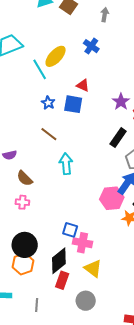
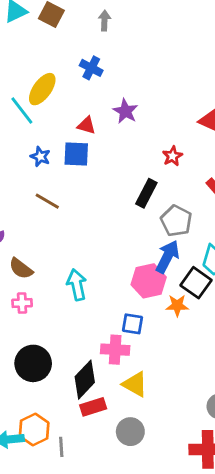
purple star: (121, 102) -> (125, 111), moved
cyan arrow: (66, 164) -> (77, 285), moved
blue square: (70, 230) -> (133, 324), moved
orange hexagon: (23, 264) -> (34, 430), moved
red rectangle: (62, 280) -> (93, 407), turned 60

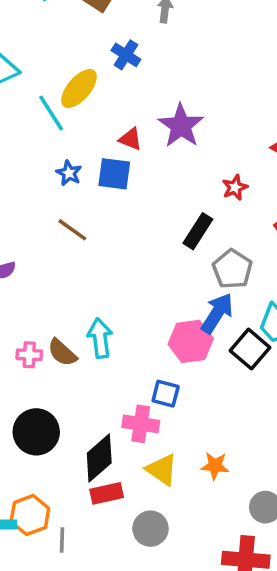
blue cross: (91, 68) -> (126, 55), moved
purple star: (125, 111) -> (181, 126), size x1.4
brown semicircle: (21, 269) -> (62, 353), moved
orange star: (177, 306) -> (215, 466), moved

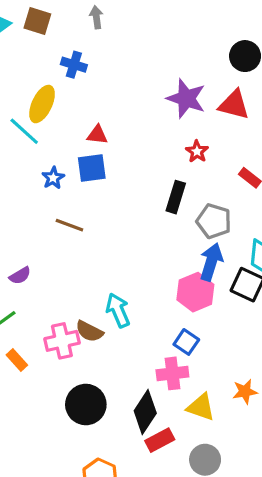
purple star: (181, 126) -> (186, 98), moved
blue star: (69, 173) -> (53, 178), turned 30
pink cross: (29, 355) -> (62, 341), size x1.5
blue square: (166, 394) -> (186, 342), turned 35

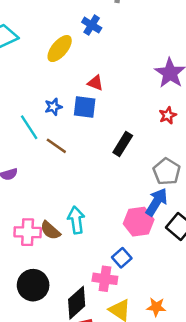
cyan line: (24, 131) -> (29, 127), moved
black rectangle: (176, 197) -> (123, 144), moved

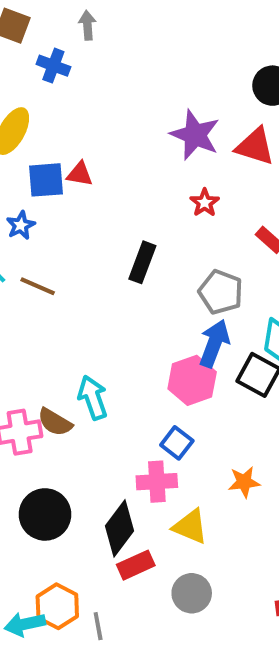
blue cross: (92, 25) -> (53, 66), moved
blue square: (85, 107) -> (46, 180), moved
orange star: (156, 307) -> (244, 482), moved

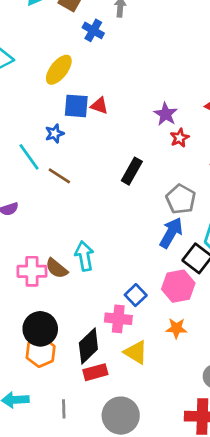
purple star: (195, 135) -> (166, 114), moved, size x0.7
pink hexagon: (192, 380) -> (178, 286), moved
gray circle: (192, 593) -> (121, 416), moved, size x1.4
orange hexagon: (57, 606) -> (41, 352), moved

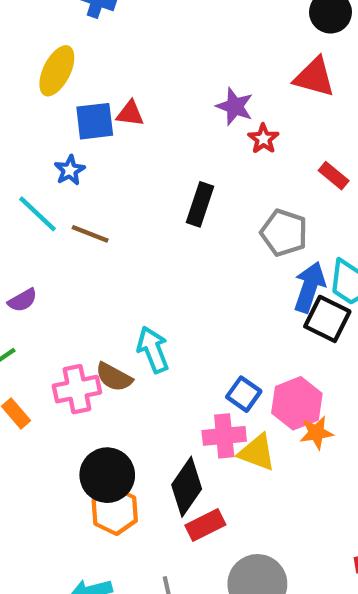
blue arrow: (171, 233) -> (310, 287), moved
pink hexagon: (178, 286) -> (297, 403), moved
yellow triangle: (136, 352) -> (257, 452), moved

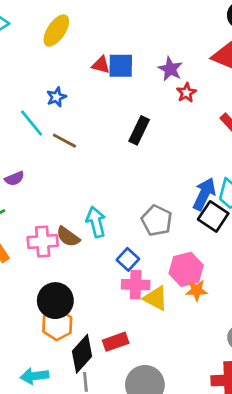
blue square: (95, 121) -> (121, 66), moved
gray pentagon: (284, 233) -> (157, 221), moved
blue square: (244, 394) -> (128, 259), moved
black diamond: (187, 487) -> (82, 354), moved

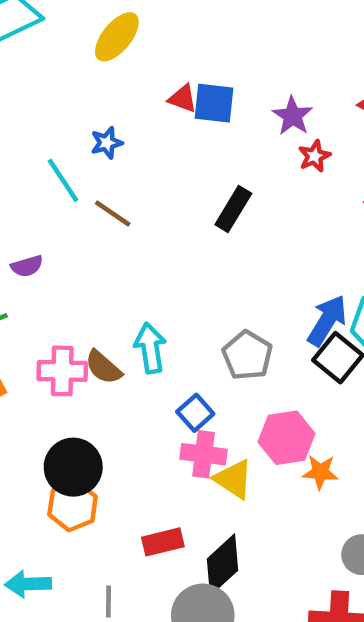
orange star: (197, 290) -> (320, 472), moved
black diamond: (82, 354) -> (222, 565), moved

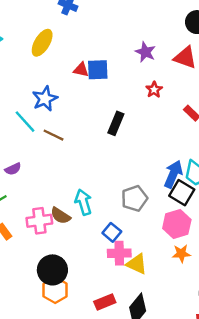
purple star: (293, 116) -> (145, 52), moved
blue star: (107, 143) -> (45, 99), size x1.5
gray pentagon: (247, 355) -> (134, 198), turned 30
pink hexagon: (286, 438) -> (177, 224), moved

